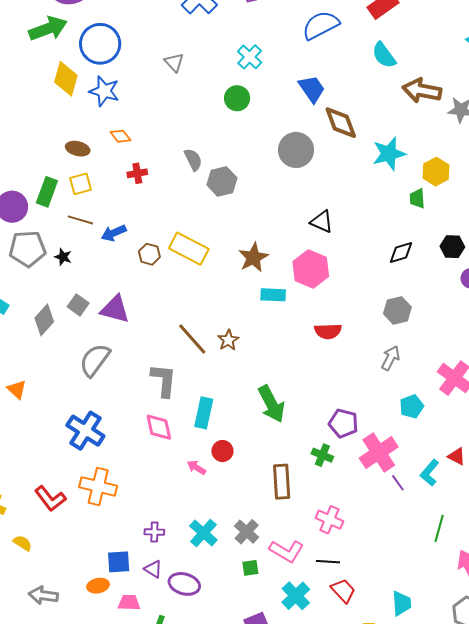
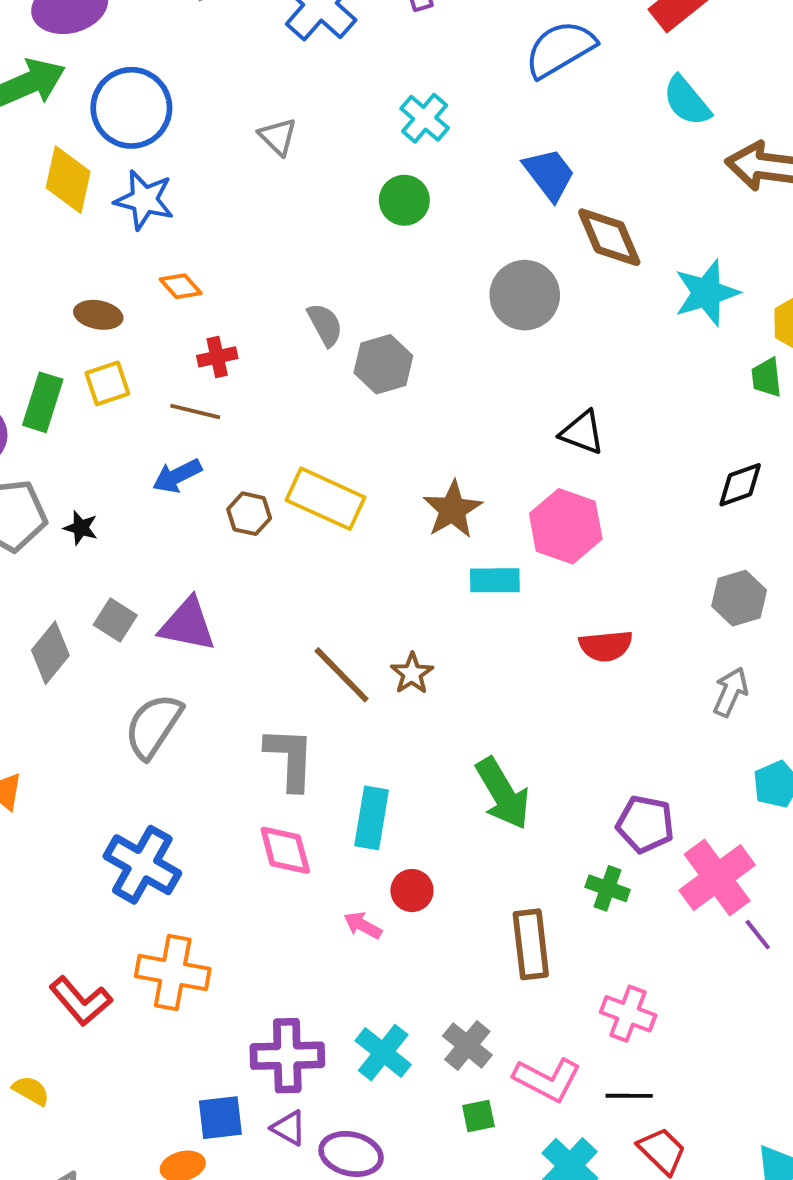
brown line: (80, 220) -> (195, 412), moved
purple cross: (154, 532) -> (287, 1056), size x1.8

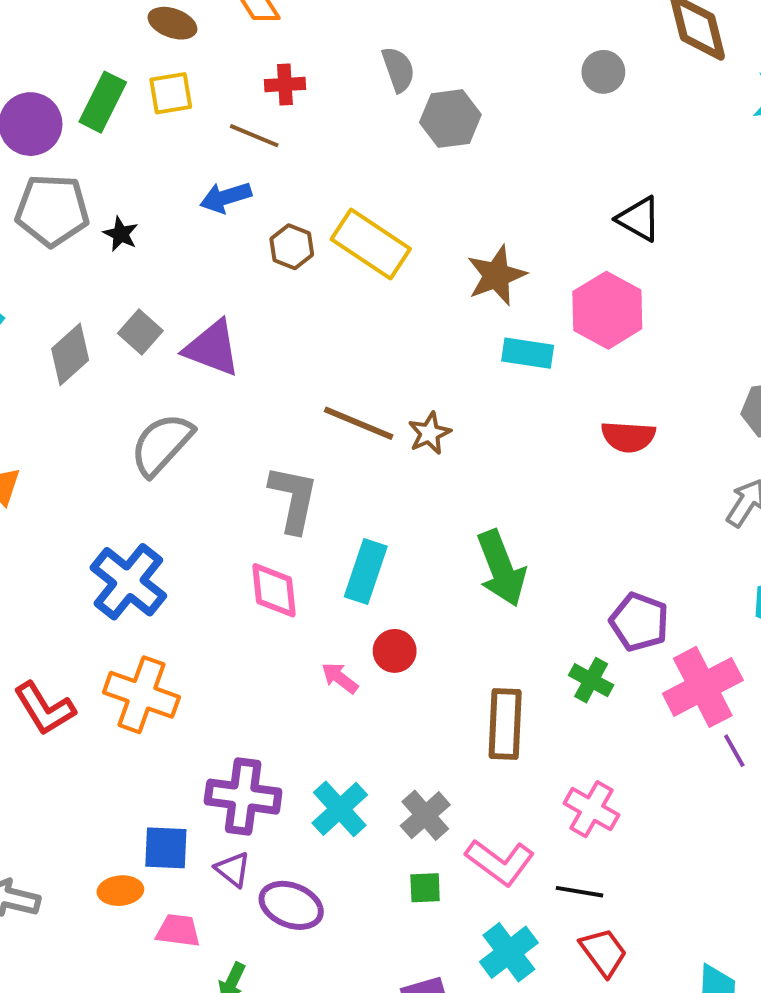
gray circle: (525, 295) -> (603, 72), size x0.6
brown line: (342, 675) -> (359, 423), turned -32

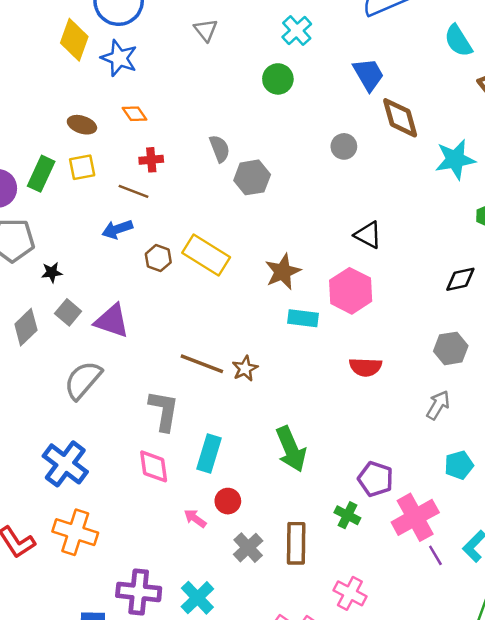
black star: (121, 234) -> (52, 272), moved, turned -30
gray cross: (425, 815) -> (248, 548), moved

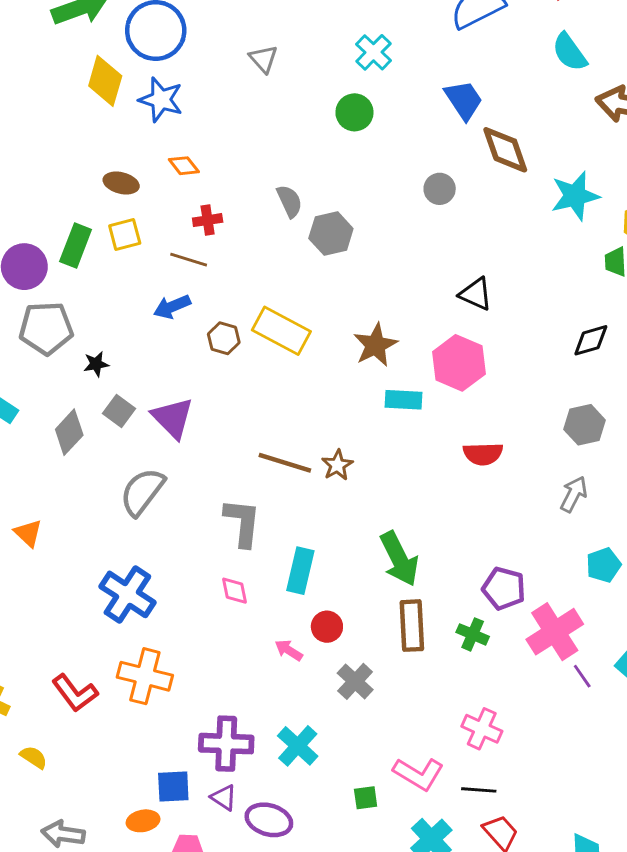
purple triangle: (112, 321) -> (173, 418), turned 30
pink diamond: (154, 466) -> (235, 591), size x0.7
brown rectangle: (296, 543) -> (412, 626), moved

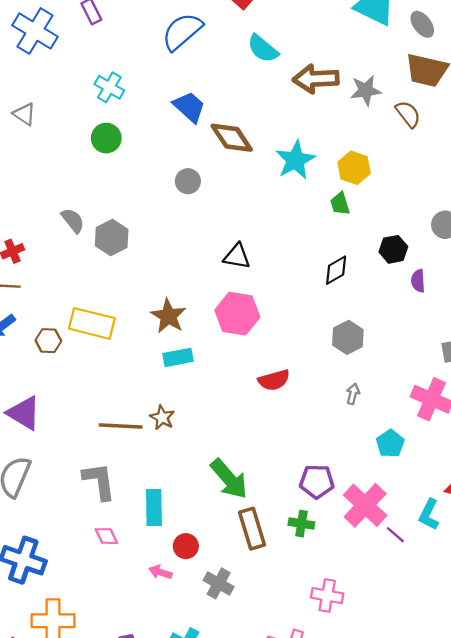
cyan rectangle: (404, 400) -> (178, 357), moved
gray arrow: (574, 494) -> (353, 394), size x0.7

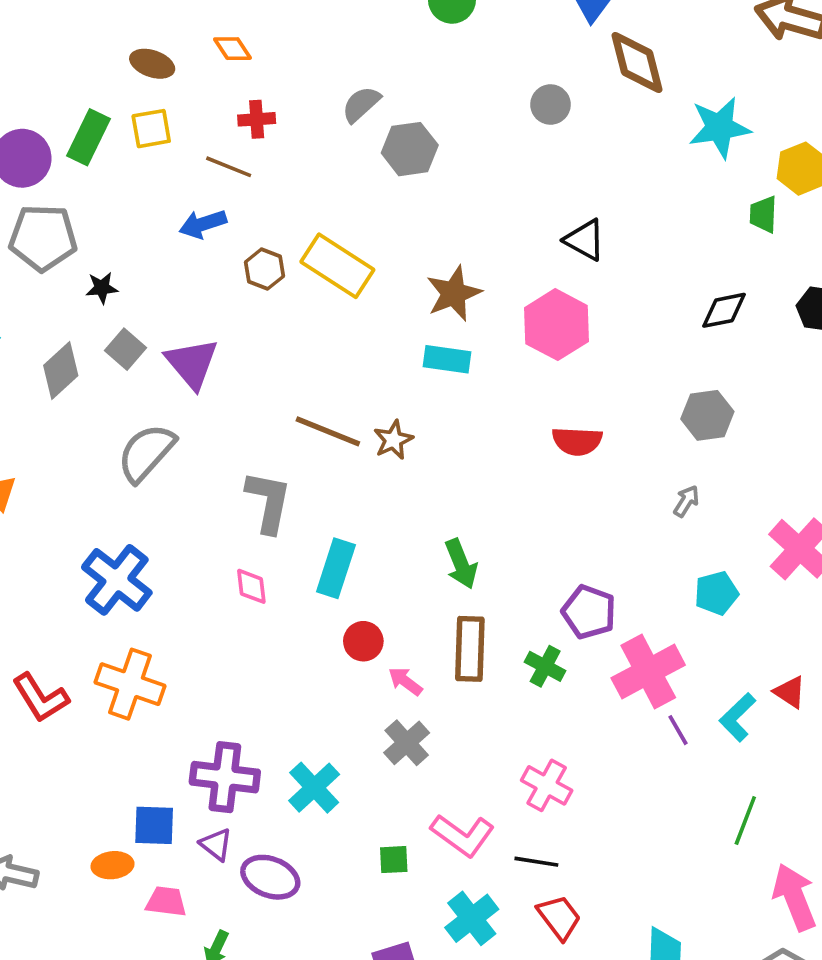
gray semicircle: (73, 220) -> (361, 104), turned -112
green arrow: (229, 479) -> (461, 564), size x0.7
pink arrow: (160, 572) -> (405, 681), moved
gray cross: (219, 583) -> (407, 743), moved

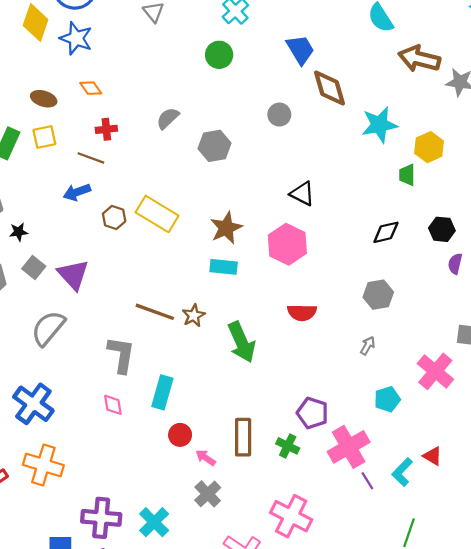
gray hexagon: (410, 149) -> (214, 146), moved
green arrow: (461, 564) -> (242, 342), moved, size x1.4
pink cross: (547, 785) -> (291, 516), size x1.4

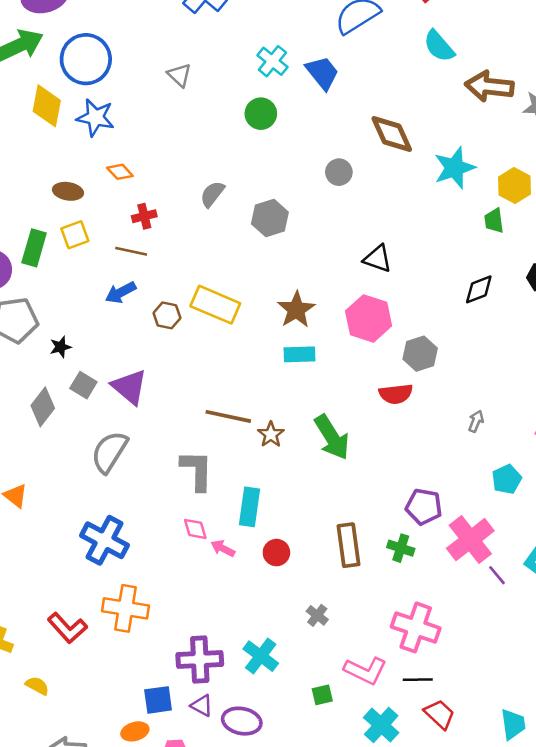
blue trapezoid: (300, 50) -> (322, 73), moved
gray hexagon: (378, 295) -> (420, 354), moved
brown star: (194, 316) -> (271, 434), moved
pink arrow: (206, 458) -> (223, 548), moved
gray cross: (208, 494) -> (317, 615), size x0.7

